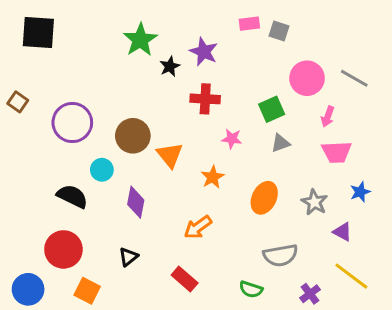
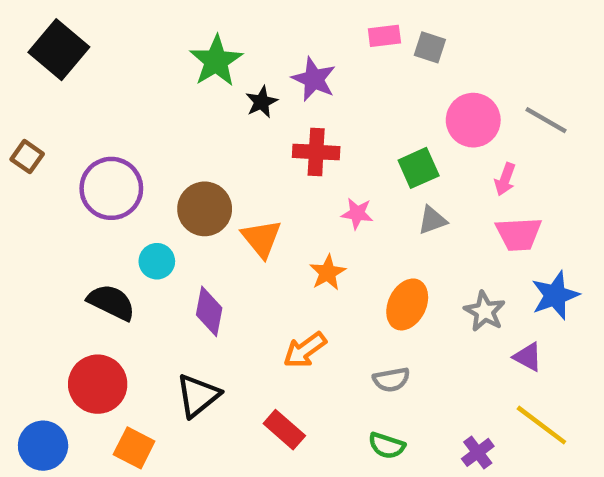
black square: (38, 32) -> (59, 50), turned 36
blue star: (360, 192) -> (555, 295), size x1.5
gray semicircle: (280, 255) -> (391, 380), moved, size x0.7
black triangle: (128, 257) -> (198, 396), size x1.5

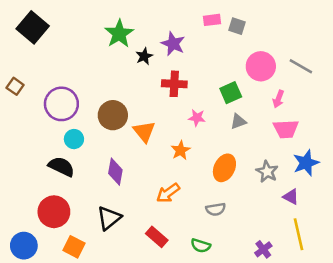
cyan circle: (157, 261) -> (74, 139), moved
yellow line: (541, 425) -> (298, 234), turned 40
green semicircle: (387, 446) -> (201, 246), moved

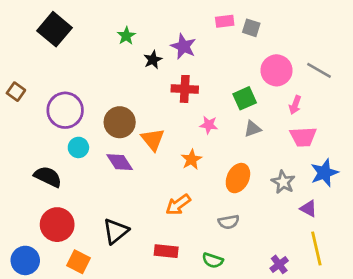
black square: (33, 27) -> (54, 29), moved
green star: (119, 34) -> (126, 36), size x0.6
black semicircle: (61, 167) -> (48, 177), moved
purple diamond: (115, 172) -> (120, 162), moved, turned -44
red rectangle: (157, 237) -> (166, 251), turned -35

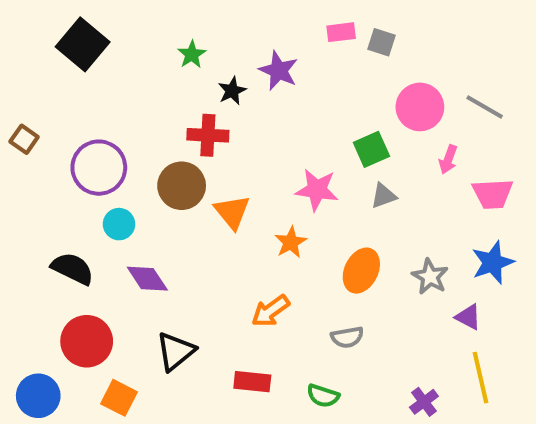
red cross: (185, 89) -> (208, 135), moved
pink star: (209, 125) -> (317, 190), size x1.5
pink trapezoid: (303, 137) -> (493, 194), moved
purple diamond: (120, 162) -> (147, 279), moved

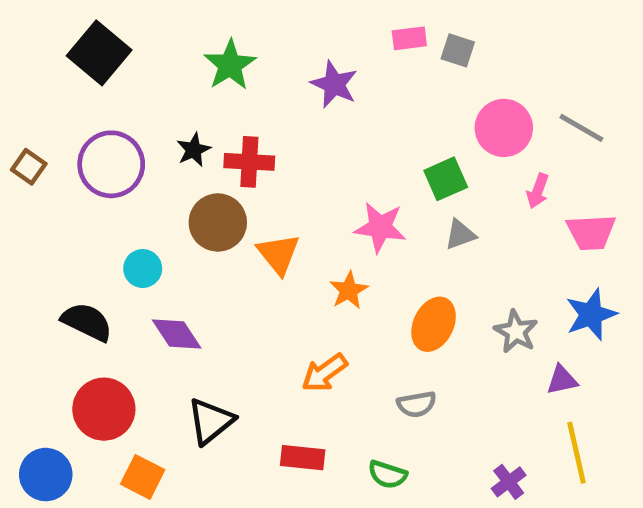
green star: (192, 54) -> (230, 65), size x1.5
black star: (232, 91) -> (194, 150), moved
purple circle: (99, 168) -> (111, 164), moved
purple triangle: (468, 317) -> (562, 380), turned -40

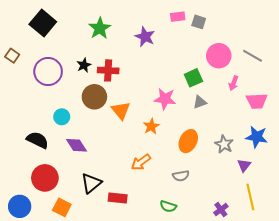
brown square: (29, 167) -> (12, 56), moved
blue star: (591, 315) -> (257, 137), turned 30
purple triangle: (562, 380) -> (244, 165), turned -40
red rectangle: (303, 458) -> (118, 198), moved

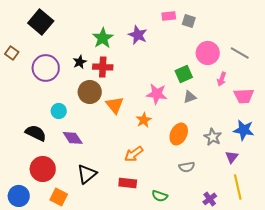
green star: (100, 28) -> (103, 38), moved
gray semicircle: (181, 176) -> (187, 167), moved
red rectangle: (118, 198) -> (128, 183), moved

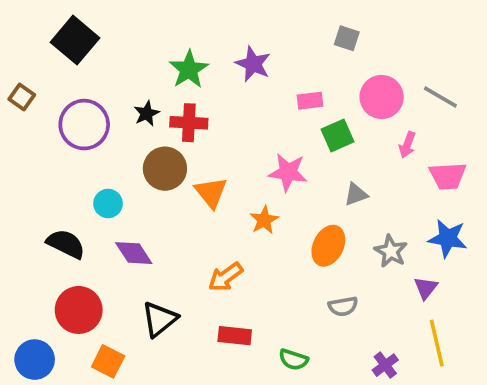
pink rectangle: (169, 16) -> (310, 101), moved
gray triangle: (190, 97) -> (356, 194), moved
orange arrow: (134, 154) -> (226, 277), moved

